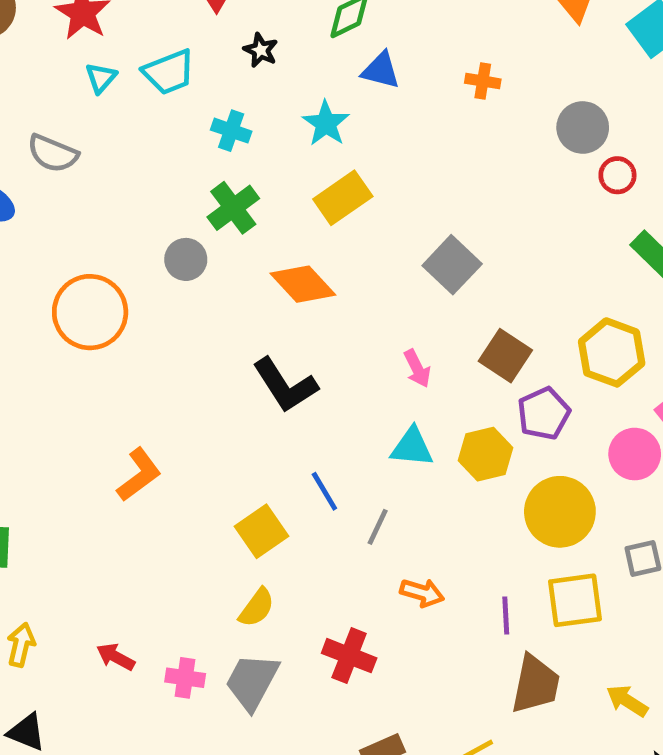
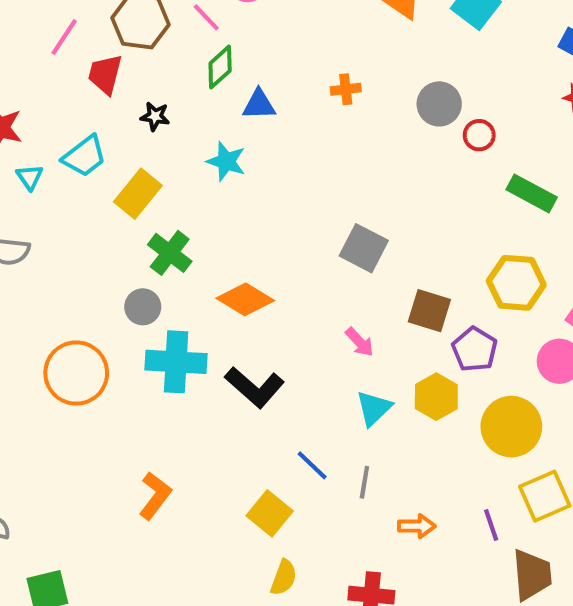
cyan cross: (231, 131) -> (176, 362), moved, size x1.8
yellow rectangle: (343, 198) -> (138, 194), moved
cyan triangle: (412, 447) -> (374, 408), turned -33

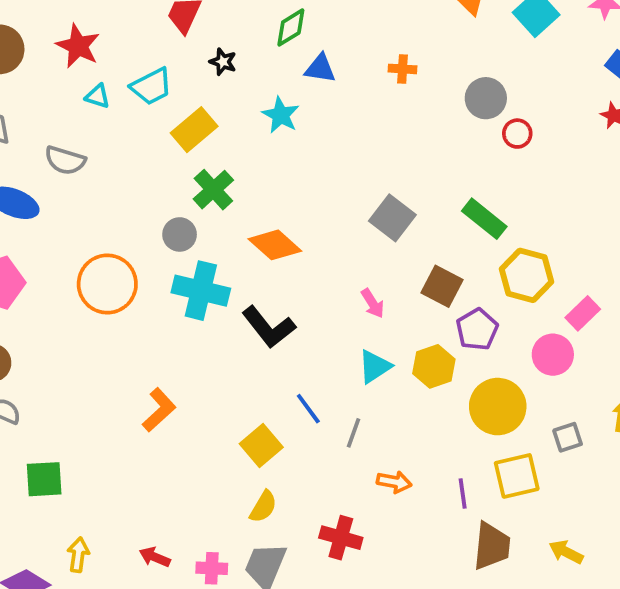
cyan triangle: (30, 177) -> (98, 96), turned -48
green rectangle: (532, 193) -> (484, 219), moved

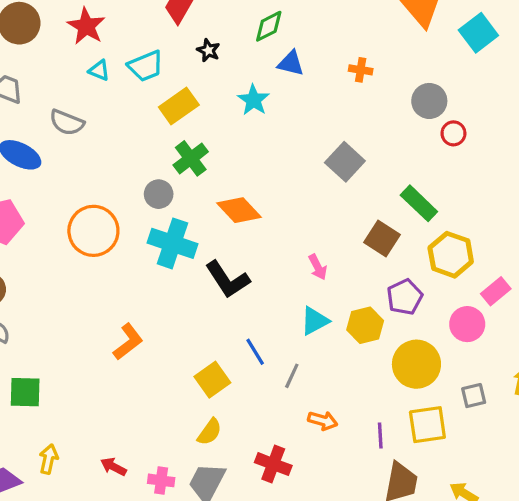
gray square: (392, 218) -> (345, 162), moved
brown square: (442, 286) -> (382, 238), moved

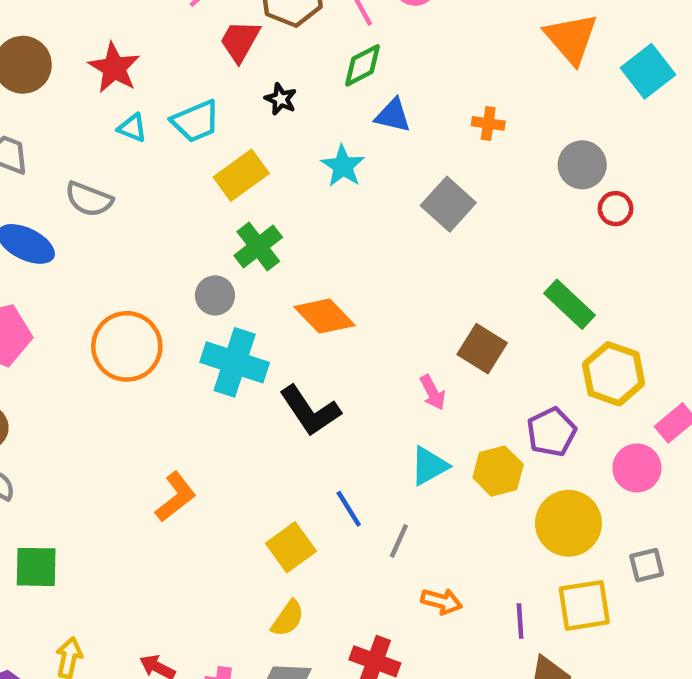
gray square: (345, 162) -> (448, 204), moved
brown square: (382, 238) -> (482, 349), moved

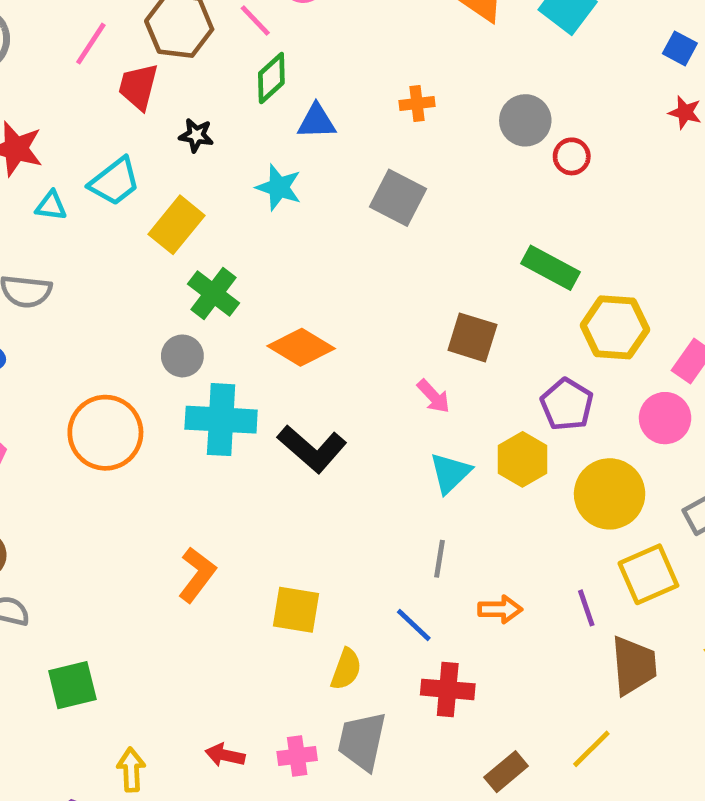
blue line: (349, 509) -> (414, 625), moved
yellow square: (291, 547) -> (296, 610), moved, turned -30

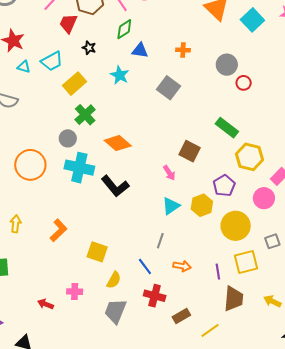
red arrow: (225, 755) -> (45, 304), moved
pink cross: (297, 756) -> (75, 292), moved
yellow arrow: (131, 770) -> (16, 224), moved
brown rectangle: (506, 772) -> (181, 316), moved

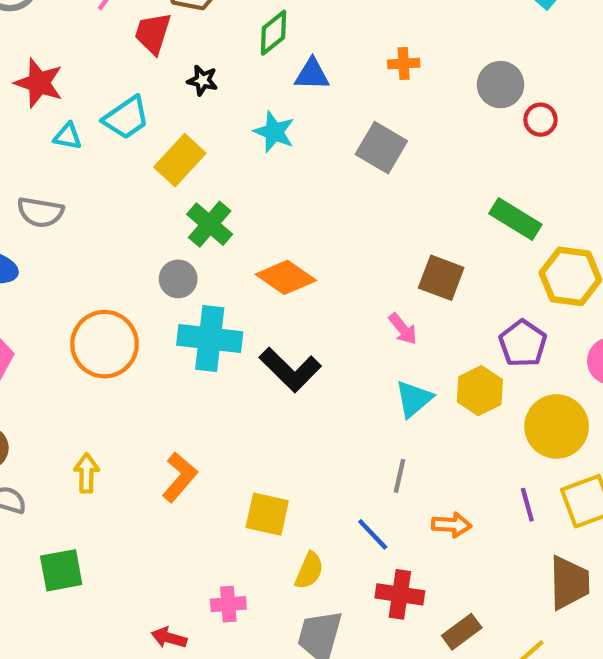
purple line: (218, 272) -> (527, 505), moved

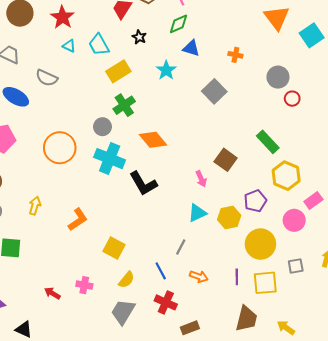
cyan trapezoid: (126, 118) -> (99, 45), turned 80

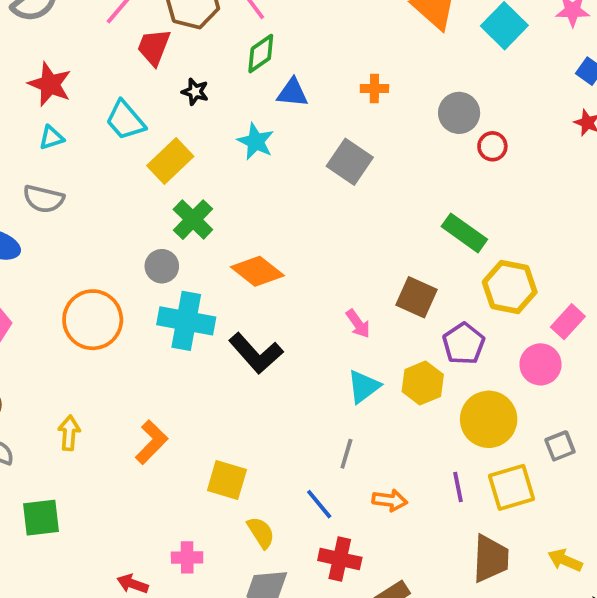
cyan triangle: (69, 46) -> (51, 138), moved, turned -32
brown square: (226, 160) -> (416, 297), moved
yellow semicircle: (126, 280) -> (261, 533), turned -60

